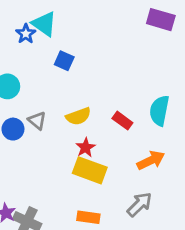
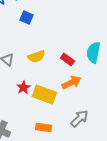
red star: (85, 148) -> (23, 88), moved
orange arrow: (151, 160) -> (71, 82), moved

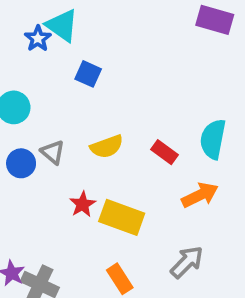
orange arrow: (71, 82) -> (200, 195), moved
orange rectangle: (43, 128) -> (120, 279), turned 49

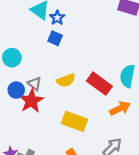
blue star: (38, 39) -> (57, 18), moved
red rectangle: (165, 152) -> (99, 84), size x1.6
red star: (83, 204) -> (31, 101), moved, size x1.6

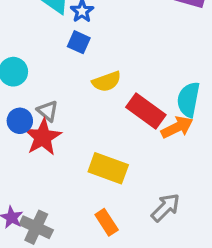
yellow semicircle: (66, 80) -> (107, 81), moved
orange arrow: (120, 108) -> (177, 127), moved

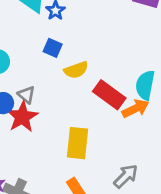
blue square: (79, 42) -> (53, 48), moved
yellow rectangle: (108, 168) -> (77, 143), turned 76

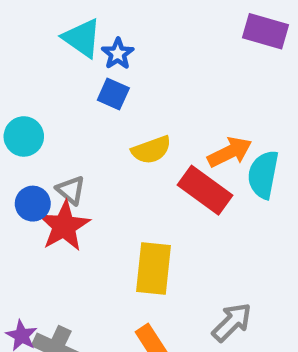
blue square: (53, 48) -> (113, 94), moved
orange arrow: (135, 109) -> (230, 152), moved

